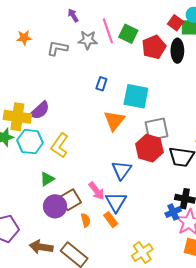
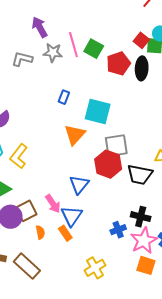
purple arrow: (73, 15) -> (40, 27), size x1.5
blue cross: (173, 212) -> (118, 230), moved

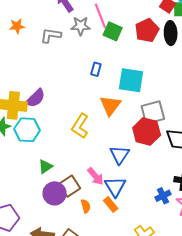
green square: (94, 49) -> (113, 31), moved
yellow L-shape: (19, 156) -> (80, 126), moved

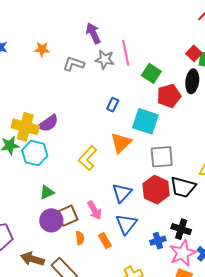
red pentagon: (147, 30) -> (169, 96), moved
green square: (113, 31) -> (151, 73), moved
red hexagon: (147, 132) -> (156, 190), moved
blue triangle: (115, 187) -> (126, 224), moved

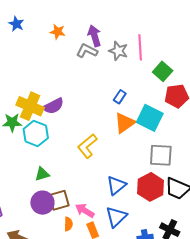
purple arrow: (93, 33) -> (94, 36), moved
orange triangle: (121, 143) -> (125, 123), moved
pink arrow: (95, 210) -> (85, 211), moved, turned 144

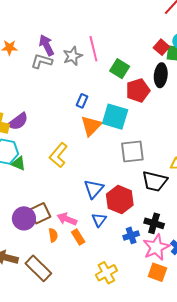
gray star: (118, 51) -> (73, 56), turned -30
green triangle: (42, 174) -> (18, 163), moved, turned 49
red hexagon: (150, 187) -> (120, 200), moved
blue triangle: (116, 217) -> (99, 220), size x0.7

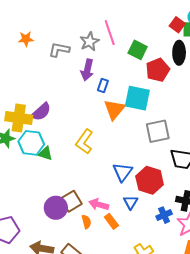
purple arrow: (46, 45) -> (87, 70), moved, turned -135

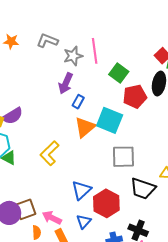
gray L-shape: (59, 50) -> (47, 41), moved

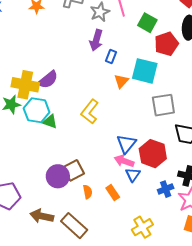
orange triangle: (85, 127) -> (121, 81), size x0.7
pink arrow: (52, 218) -> (124, 161), moved

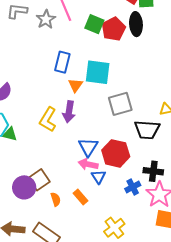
purple arrow: (96, 40) -> (69, 112), moved
red pentagon: (166, 44) -> (113, 29), moved
blue rectangle: (111, 57) -> (62, 62), size x1.5

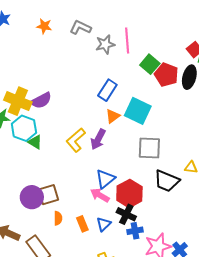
red pentagon: (113, 29) -> (166, 75), turned 30
black cross: (153, 171) -> (126, 214), moved
blue triangle: (98, 177) -> (104, 224), moved

